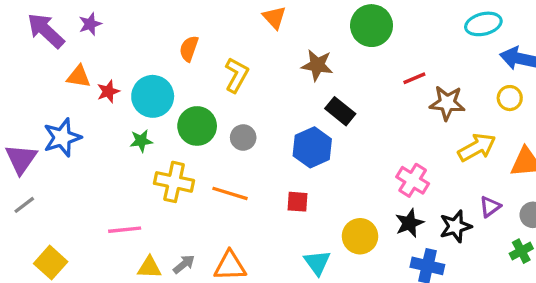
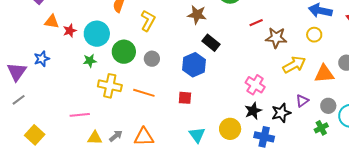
blue star: (62, 138) -> (42, 59), size x0.7
yellow circle: (360, 236) -> (230, 129), moved

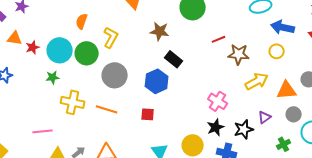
green circle: (124, 52) -> (87, 53), moved
gray circle: (152, 59) -> (115, 75), size x1.6
gray circle: (328, 106) -> (294, 114), moved

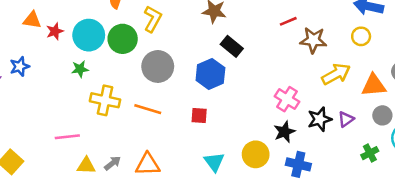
black star: (244, 129) -> (320, 119), moved

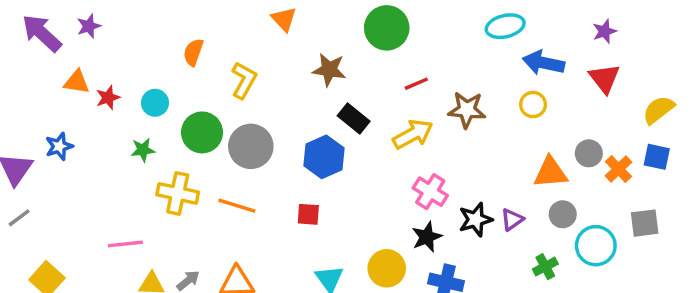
red line: (288, 21) -> (416, 84), moved
cyan circle: (89, 35) -> (155, 103), size x0.6
green circle: (123, 39) -> (202, 132), moved
yellow arrow: (336, 74) -> (413, 134), moved

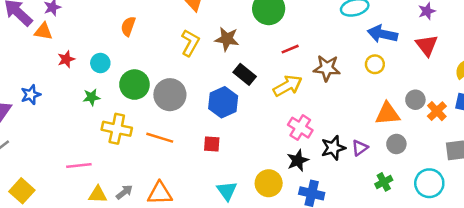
yellow L-shape: (244, 80) -> (190, 43), moved
orange triangle: (77, 82) -> (43, 31), moved
cyan circle: (596, 246) -> (429, 183), moved

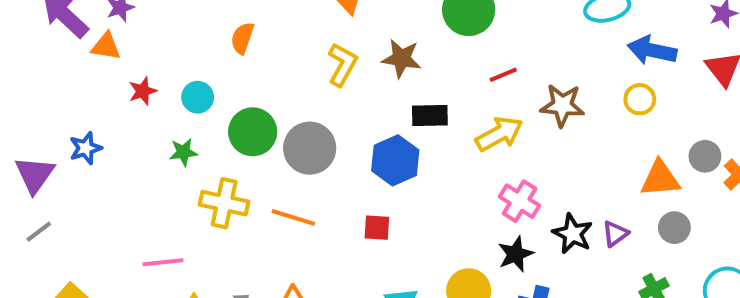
black rectangle: (245, 74) -> (430, 116), turned -40
black star: (333, 148) -> (573, 234), turned -30

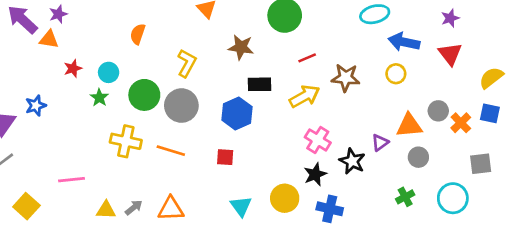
yellow L-shape: (342, 65) -> (187, 63), moved
green star: (183, 152) -> (99, 98), moved, turned -30
purple triangle: (615, 234) -> (380, 143), moved
pink line: (163, 262) -> (71, 180), moved

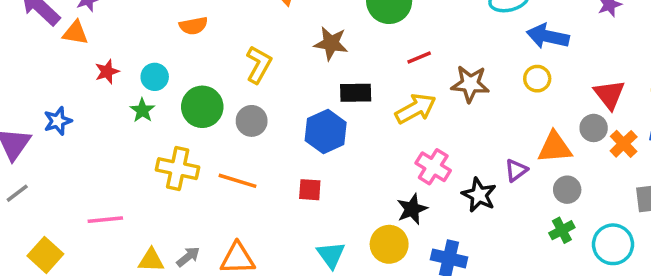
orange semicircle: (138, 34) -> (193, 26), turned -120
red triangle: (450, 54) -> (609, 94), moved
gray circle: (181, 106) -> (252, 121), size x0.7
black star: (315, 174) -> (412, 209), moved
green cross: (405, 197) -> (562, 230), moved

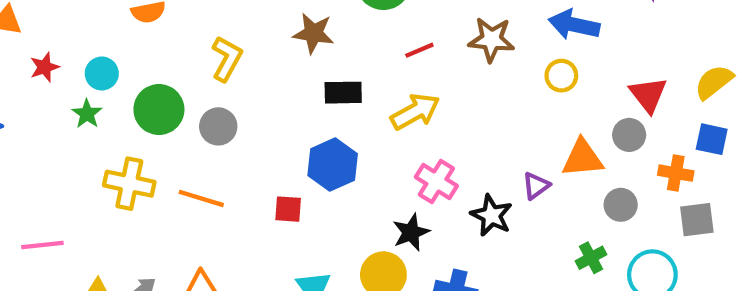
brown star: (470, 84) -> (491, 40), moved
blue hexagon: (326, 131) -> (333, 165), moved
orange cross: (624, 144) -> (676, 173), moved, turned -36
gray circle: (567, 190) -> (621, 205), moved

